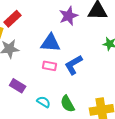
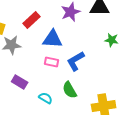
red rectangle: (13, 19) -> (32, 20), moved
green semicircle: (68, 104) -> (70, 90), moved

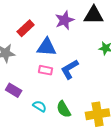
green semicircle: (70, 90) -> (64, 109), moved

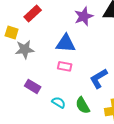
red rectangle: (26, 28) -> (33, 13), moved
blue L-shape: (70, 69) -> (99, 78), moved

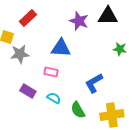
purple star: (84, 16) -> (79, 21), turned -30
pink rectangle: (65, 66) -> (51, 72), moved
cyan semicircle: (59, 102) -> (54, 98), moved

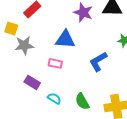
blue L-shape: (94, 83) -> (98, 61), moved
cyan semicircle: (54, 98) -> (54, 98), moved

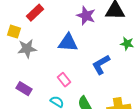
pink rectangle: (55, 63) -> (64, 80), moved, turned 40
purple rectangle: (32, 82) -> (24, 89), moved

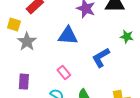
gray star: (27, 49) -> (27, 42), turned -30
purple rectangle: (24, 89) -> (24, 82), turned 63

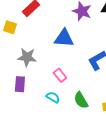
gray star: (27, 42) -> (27, 57), moved, turned -30

